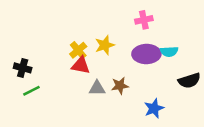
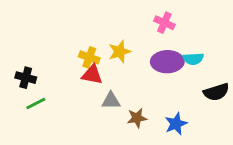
pink cross: (144, 20) -> (164, 23), turned 36
yellow cross: (78, 50) -> (89, 57), turned -30
brown star: (120, 86) -> (137, 118), moved

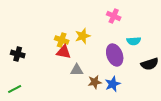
purple ellipse: (167, 62) -> (115, 55), moved, turned 70
green line: (36, 104) -> (15, 89), moved
blue star: (176, 124) -> (113, 84), moved

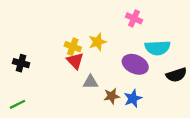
cyan semicircle: (134, 41) -> (158, 48), size x1.5
red triangle: (64, 52) -> (75, 61), turned 35
purple ellipse: (115, 55) -> (135, 64), turned -45

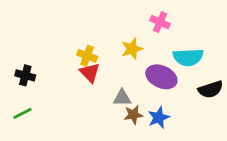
yellow star: (98, 42) -> (132, 49), moved
gray triangle: (90, 82) -> (122, 98), moved
green line: (18, 104) -> (22, 113), moved

